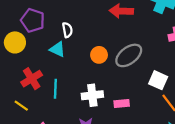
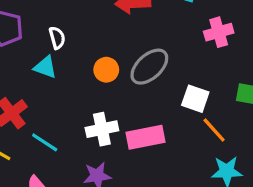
cyan line: (55, 89) -> (45, 142), moved, turned -54
pink rectangle: (122, 103) -> (145, 137), size x1.6

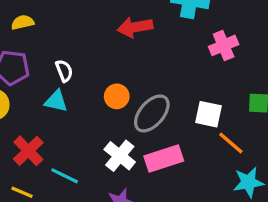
gray ellipse: (149, 67) -> (152, 113), moved
white cross: (102, 129) -> (120, 156), turned -32

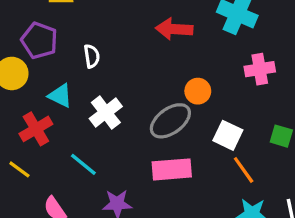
orange circle: (117, 96) -> (198, 91), moved
cyan triangle: (56, 101) -> (60, 96), moved
white cross: (120, 156) -> (106, 113), moved
cyan line: (65, 176) -> (83, 164), moved

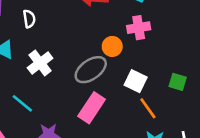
pink cross: (260, 69) -> (139, 28), moved
pink rectangle: (172, 169) -> (92, 108), turned -52

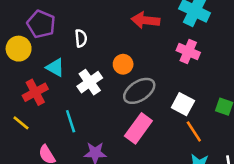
pink cross: (139, 28) -> (188, 52), turned 30
orange circle: (112, 46) -> (123, 64), moved
cyan line: (22, 103) -> (71, 121), turned 30

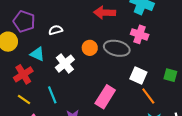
white semicircle: (81, 38) -> (56, 30), turned -96
gray ellipse: (139, 91) -> (117, 48), moved, turned 50
yellow line: (21, 123) -> (24, 99), moved

